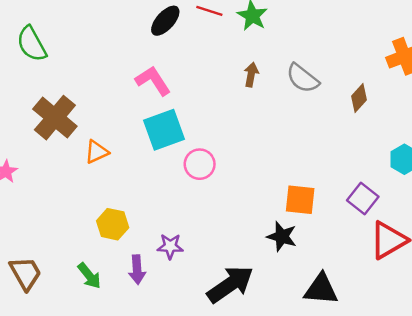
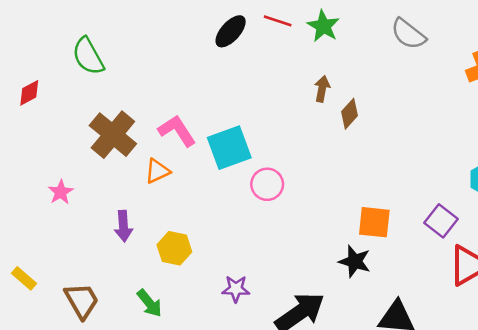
gray semicircle: (303, 78) -> (408, 34), moved
pink L-shape: (153, 81) -> (177, 131), moved
brown diamond: (359, 98) -> (350, 114), moved
purple star: (170, 246) -> (236, 289), moved
purple arrow: (137, 270) -> (123, 226), moved

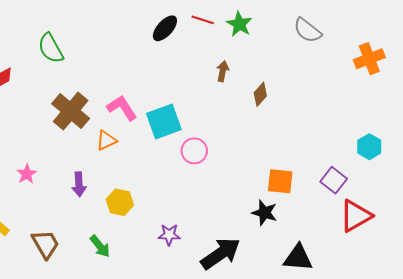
brown arrow: (322, 89) -> (223, 71), moved
pink star: (61, 192) -> (27, 174), moved

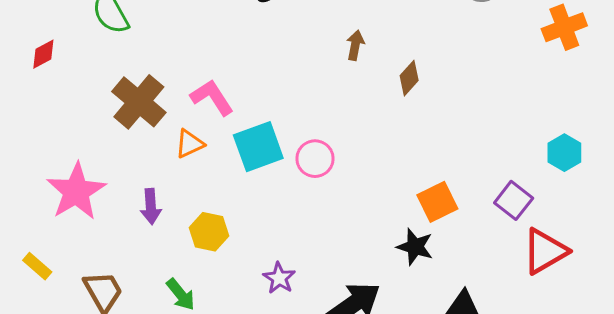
cyan square: (164, 122) -> (258, 147), moved
pink star: (27, 174) -> (76, 191), size x2.0
orange square: (280, 181) -> (437, 202), turned -32
purple star: (169, 235) -> (279, 278), turned 30

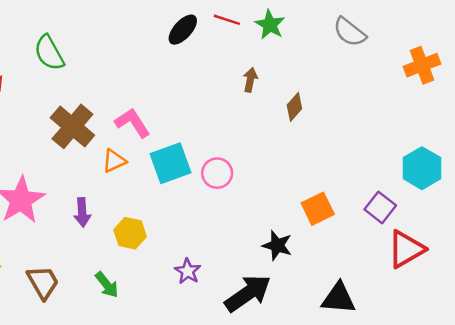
cyan hexagon: (564, 153) -> (422, 168), size x1.4
black star: (415, 247) -> (277, 245), moved

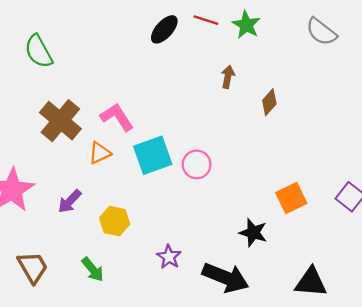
purple arrow: (82, 212) -> (70, 201), turned 48
black arrow: (248, 293) -> (225, 278), turned 57

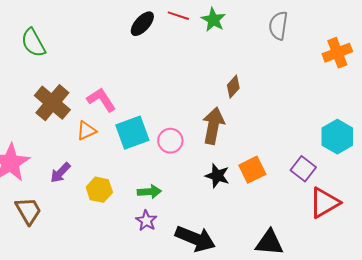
gray semicircle: (321, 32) -> (278, 26), turned 60
brown arrow: (228, 77) -> (213, 126), moved, size x1.8
black star: (253, 233) -> (217, 176), moved
brown trapezoid: (33, 267) -> (28, 211), moved
green arrow: (93, 270) -> (149, 192), moved, turned -55

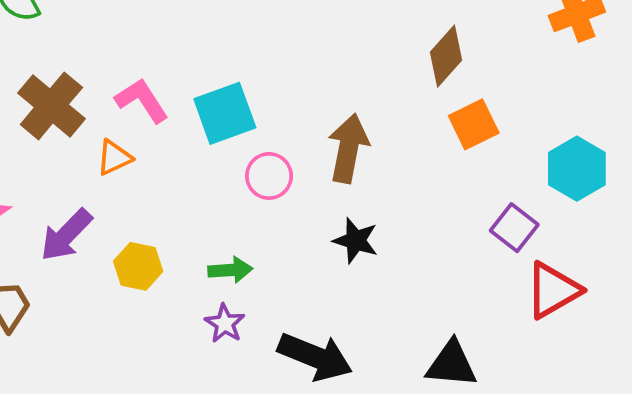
brown diamond: (233, 87) -> (446, 56), moved, size x1.4
cyan square: (132, 133) -> (225, 113), moved
orange square: (252, 170) -> (474, 124), moved
purple arrow: (60, 173) -> (66, 235), size x1.4

